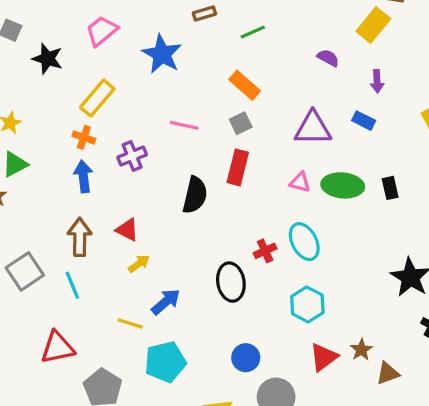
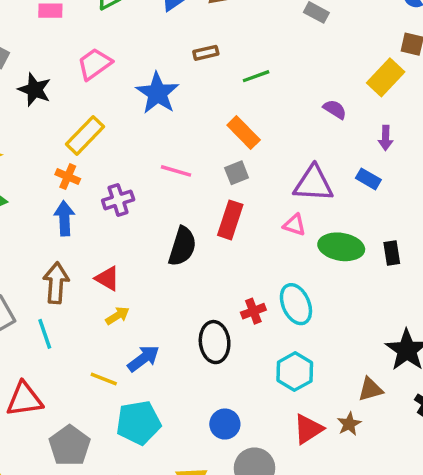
pink triangle: (300, 182) -> (294, 225), moved
brown triangle: (388, 373) -> (370, 389), moved

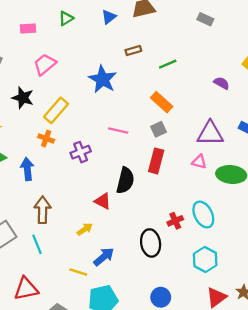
pink trapezoid: (95, 64) -> (45, 64), moved
black star: (35, 90) -> (23, 98), moved
blue arrow: (64, 218) -> (27, 169), moved
red triangle: (107, 279) -> (103, 201), moved

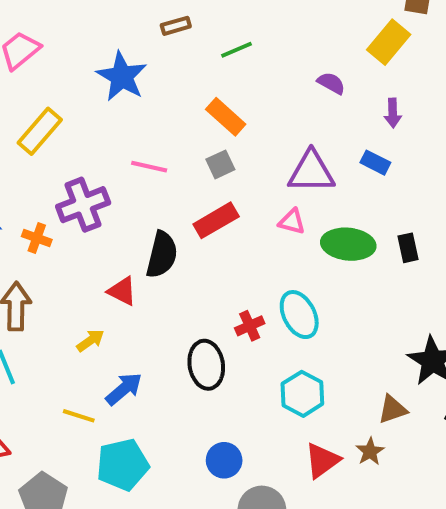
orange cross: (46, 138) -> (37, 238), moved
purple cross: (81, 152) -> (83, 205), size x1.4
red rectangle: (156, 161) -> (216, 220), turned 45

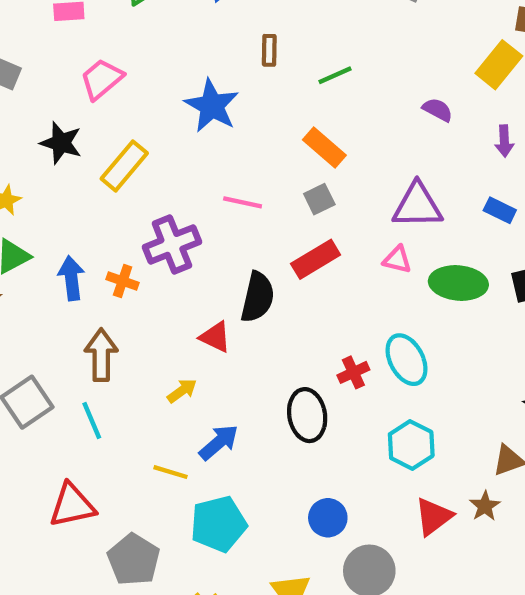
brown rectangle: (176, 26) -> (269, 50), turned -72
blue rectangle: (375, 163) -> (500, 210), moved

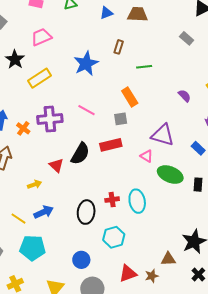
cyan hexagon: (411, 445) -> (114, 237), moved

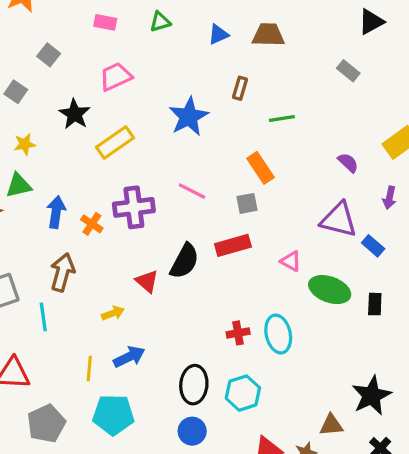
purple triangle: (163, 135) -> (339, 220), moved
black ellipse: (86, 212) -> (194, 385), moved
yellow line: (18, 219) -> (89, 369), turned 63

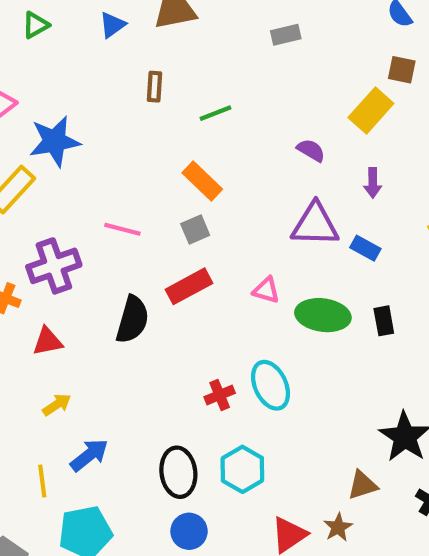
gray rectangle: (348, 71) -> (286, 35), turned -40
blue star: (189, 117) -> (55, 141), moved, turned 30
red triangle: (147, 281) -> (48, 341), moved, turned -40

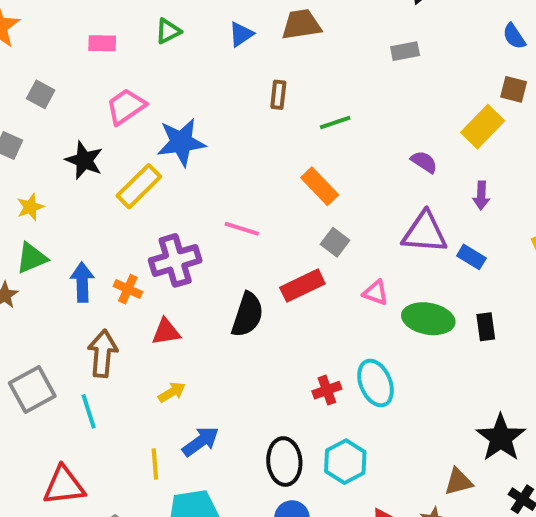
gray square: (195, 230) -> (335, 242), moved, turned -32

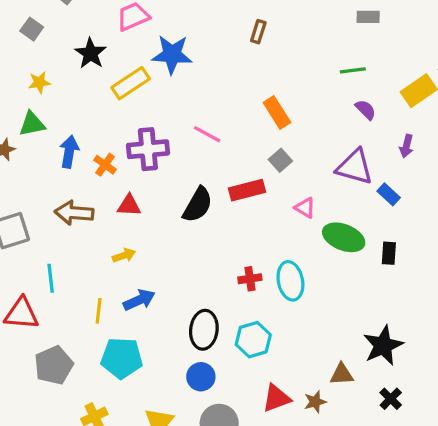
green line: (335, 122) -> (353, 70), moved
brown arrow: (103, 354) -> (74, 213), turned -102
cyan line: (89, 411) -> (51, 278), moved

